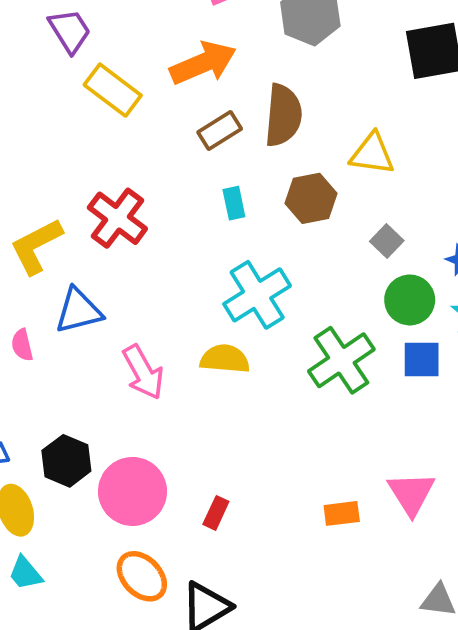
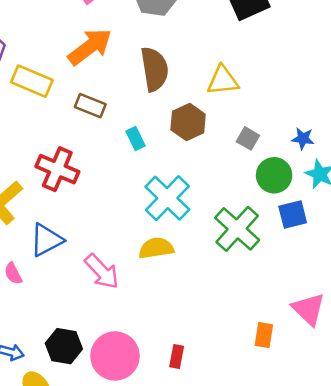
brown rectangle: (220, 130) -> (90, 106), moved, turned 68
orange rectangle: (342, 513) -> (264, 335), turned -60

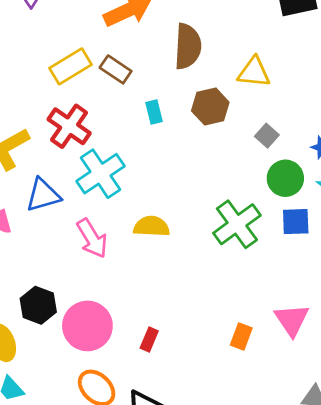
yellow rectangle: (32, 81) -> (71, 66), moved, turned -66
cyan cross: (167, 198) -> (100, 174), moved

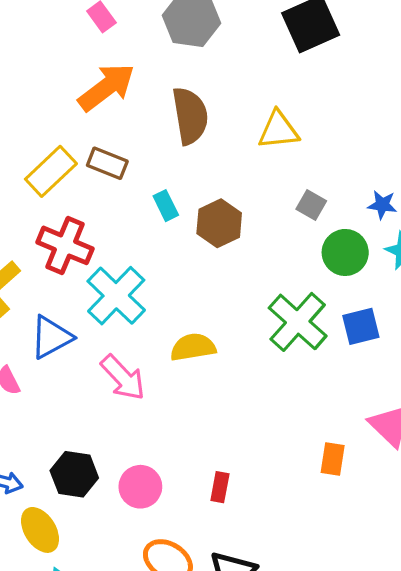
brown hexagon: (210, 107) -> (219, 223), moved
blue square: (296, 222) -> (361, 326), moved
pink circle: (87, 326) -> (140, 487), size x0.7

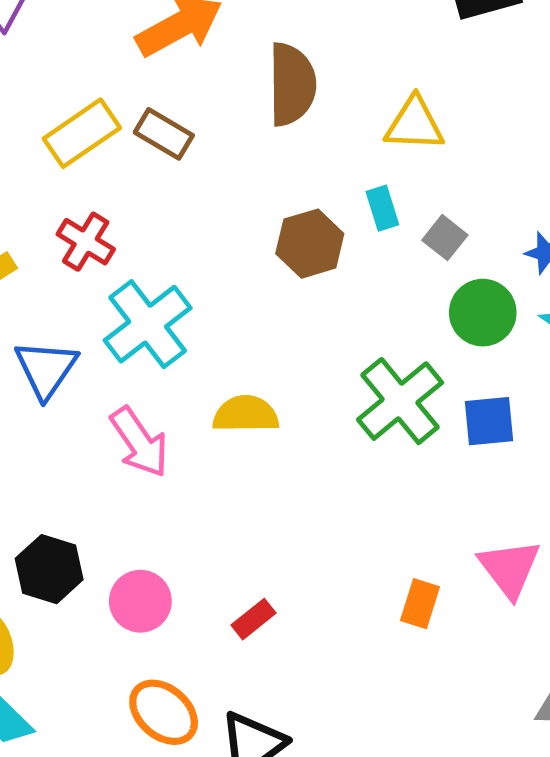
cyan rectangle: (166, 206) -> (382, 208), moved
red cross: (65, 245) -> (86, 242), size x0.7
blue triangle: (51, 337) -> (46, 369), turned -36
red rectangle: (220, 487) -> (254, 619), turned 32

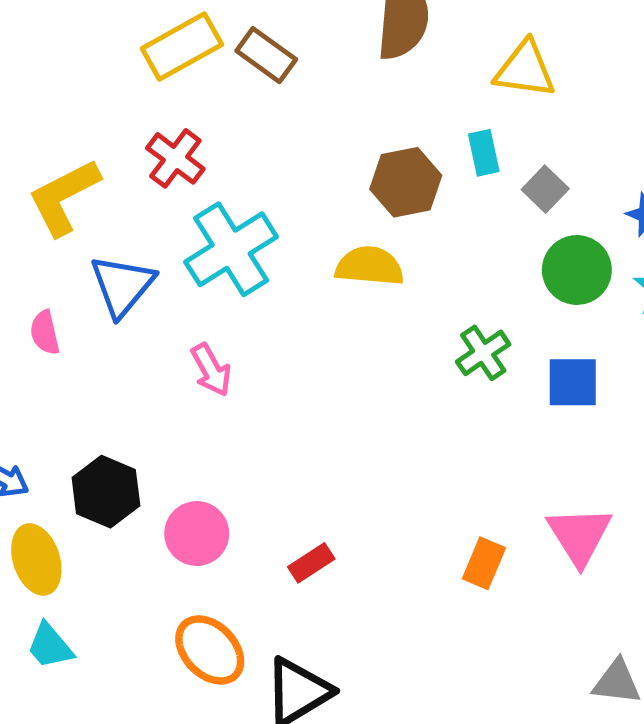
green cross: (400, 401) -> (483, 353), size x0.6
yellow semicircle: (246, 414) -> (370, 266), moved
pink arrow: (139, 442) -> (211, 370), size x0.7

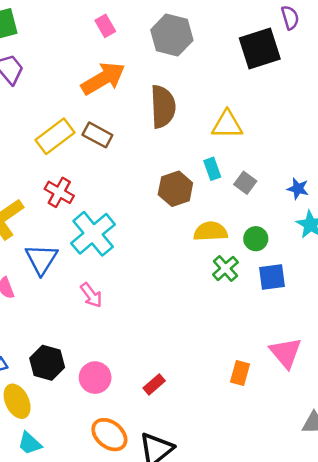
yellow semicircle: (370, 266) -> (211, 231), moved
green circle: (577, 270) -> (256, 239), moved, size x0.7

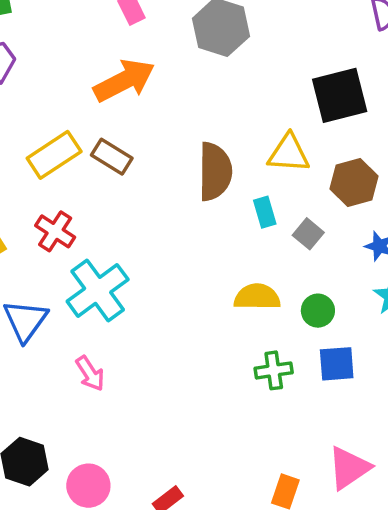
black square: (260, 49) -> (340, 95), moved
brown semicircle: (163, 107) -> (215, 172), moved
brown hexagon: (175, 189) -> (354, 182), moved
green cross: (225, 268) -> (274, 370), moved, turned 30
pink triangle: (286, 353) -> (349, 468), turned 32

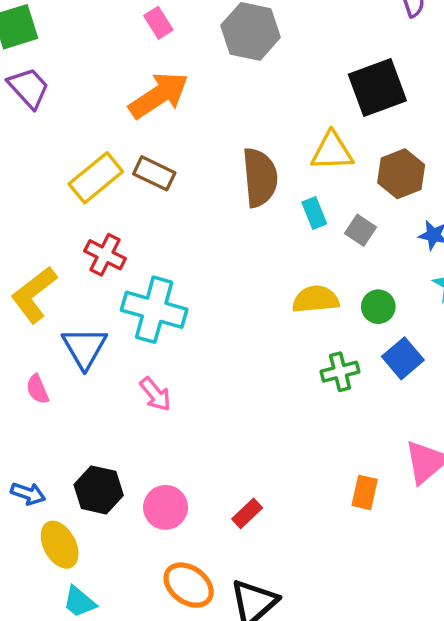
cyan cross: (98, 290) -> (154, 310), turned -32
blue square: (337, 364) -> (403, 358), turned -30

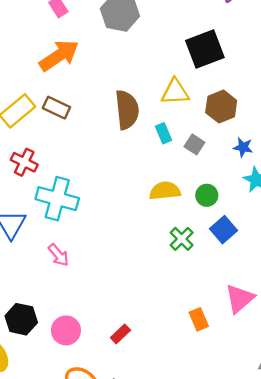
green cross: (340, 372) -> (182, 239), turned -30
orange rectangle: (365, 492) -> (199, 319), turned -35

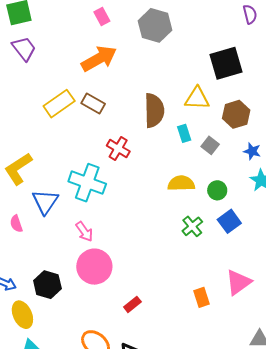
red cross: (24, 162) -> (118, 148), moved
pink circle: (66, 330) -> (94, 267), moved, size x1.4

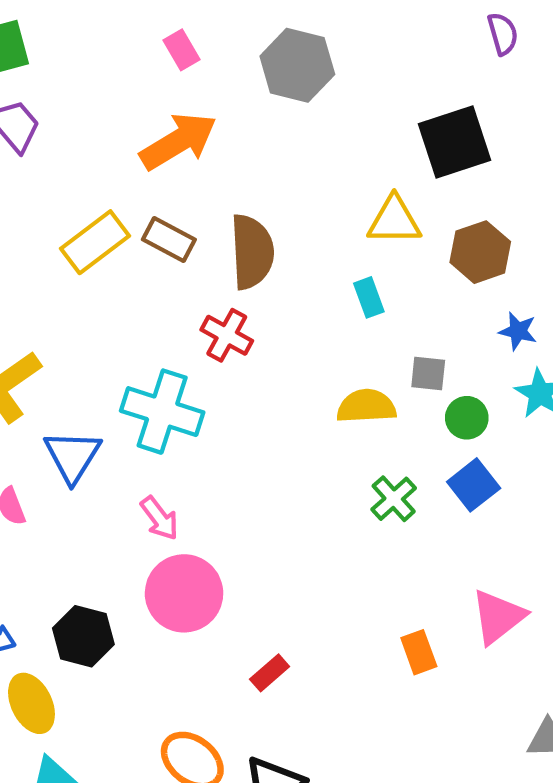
brown semicircle: (154, 110) -> (252, 252), moved
gray square: (210, 145) -> (428, 374), moved, turned -30
green circle: (217, 190) -> (467, 418), moved

